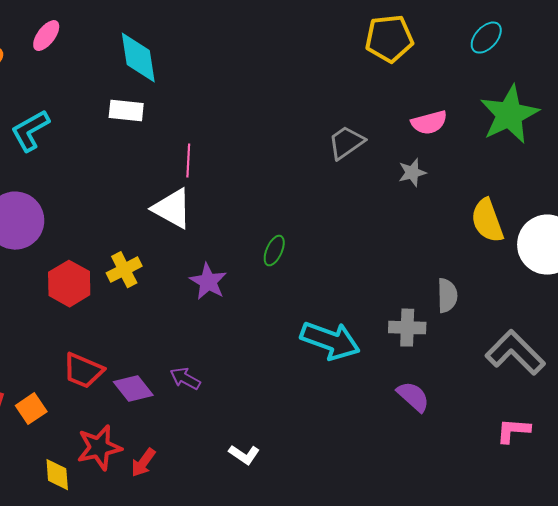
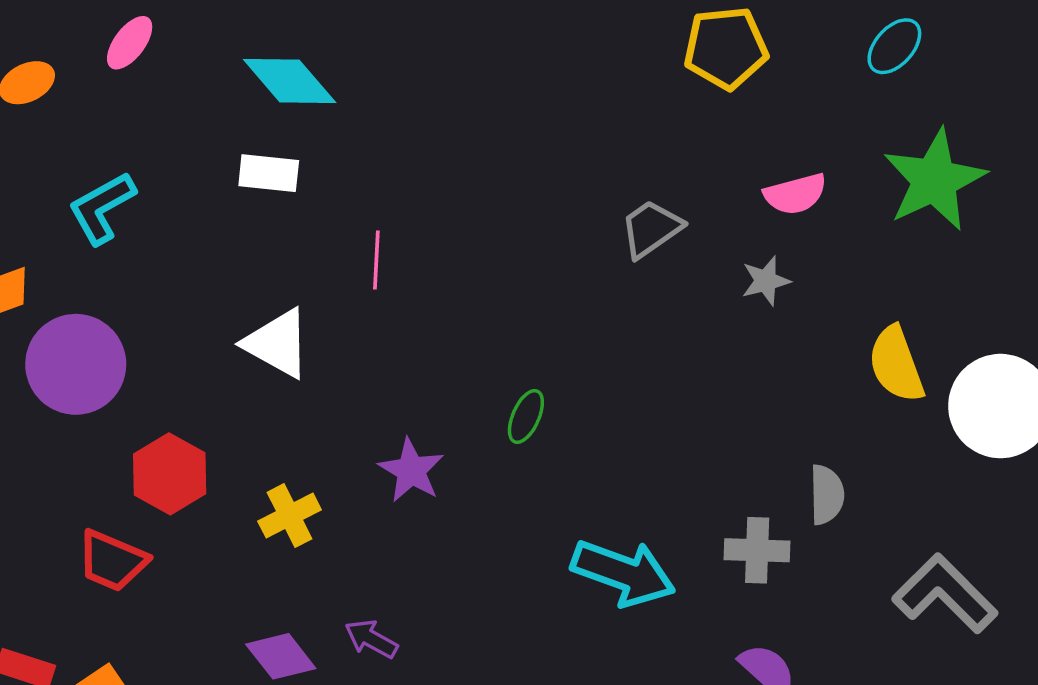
cyan diamond: (138, 58) -> (290, 81), turned -32
white triangle: (172, 209) -> (277, 343), moved
yellow cross: (124, 270) -> (290, 516), moved
red trapezoid: (83, 371) -> (112, 561), moved

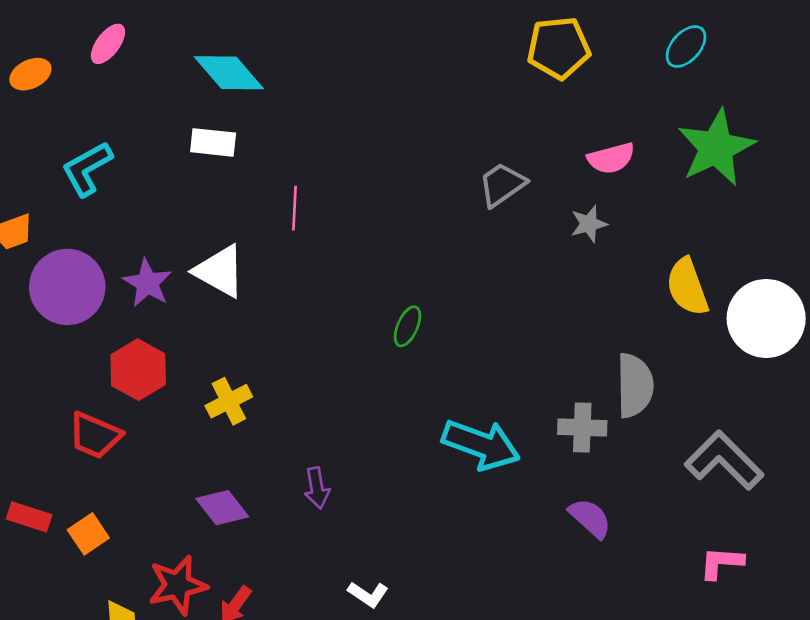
purple star: (411, 470) -> (147, 283), moved
gray semicircle: (827, 495) -> (635, 385), size x1.4
purple arrow: (371, 639) -> (317, 488), moved, turned -129

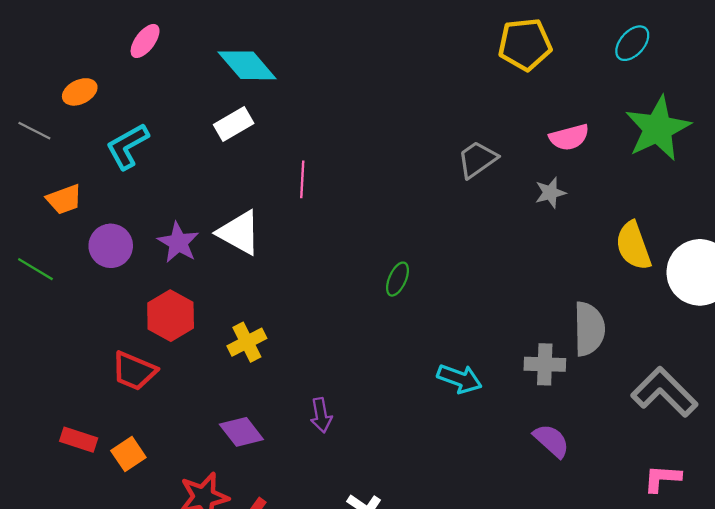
orange ellipse: (30, 74) -> (80, 92), moved
white rectangle: (213, 142) -> (234, 124), turned -36
purple circle: (67, 287) -> (111, 246), size x0.7
cyan arrow: (481, 445) -> (460, 379), size x0.7

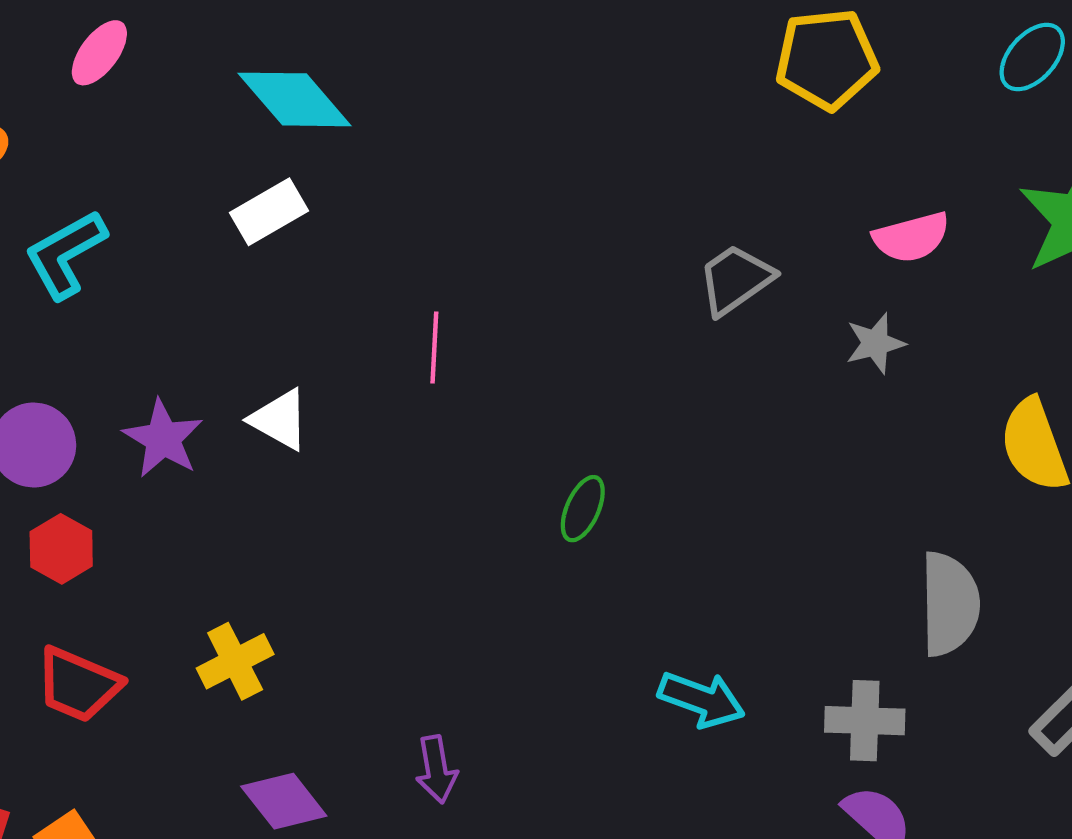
pink line: (302, 179) -> (434, 347), moved
white triangle: (239, 233) -> (280, 420), size x0.7
red hexagon: (171, 316) -> (61, 549), moved, size x0.7
yellow cross: (247, 342) -> (235, 661), moved
gray cross: (545, 364) -> (865, 721), moved

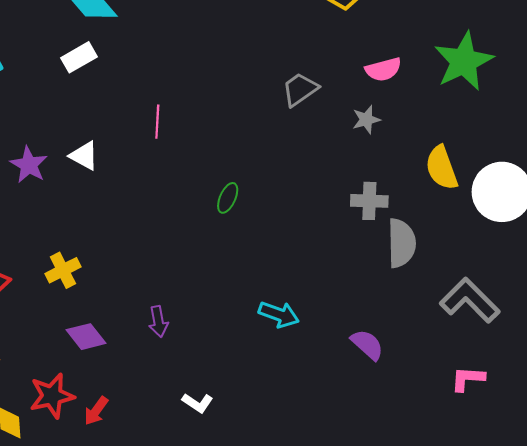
cyan arrow: (701, 699) -> (279, 314), moved
gray cross: (865, 721) -> (369, 201), moved

